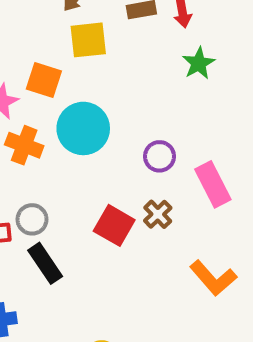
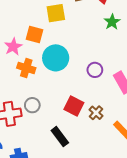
brown cross: (158, 214) -> (96, 113), moved
black rectangle: (45, 263) -> (60, 137), moved

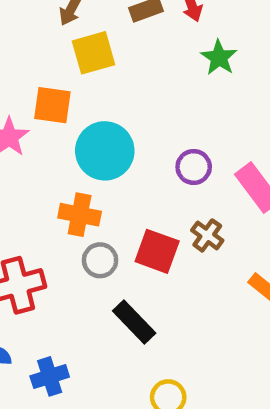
orange cross: (26, 68) -> (80, 215), moved
gray circle: (32, 105) -> (100, 260), moved
brown cross: (96, 113) -> (207, 235), moved

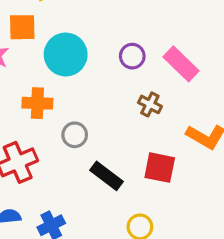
orange cross: (80, 215) -> (37, 103), moved
red square: (157, 251) -> (160, 168), moved

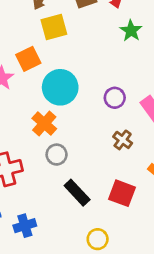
orange square: (22, 27) -> (28, 59), turned -35
orange cross: (37, 103) -> (44, 124), moved, turned 30

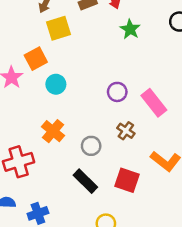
cyan circle: (60, 87) -> (56, 84), moved, size x0.6
orange cross: (44, 124) -> (53, 131), moved
gray circle: (57, 155) -> (91, 146), moved

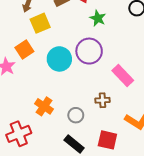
cyan circle: (56, 84) -> (59, 59), moved, size x1.5
purple circle: (117, 92) -> (89, 51), moved, size x1.6
brown cross: (126, 131) -> (103, 100), turned -32

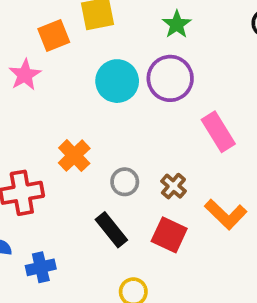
green star: (98, 18) -> (177, 24), moved
orange square: (24, 49) -> (54, 35), moved
brown cross: (103, 100) -> (173, 186), moved, turned 32

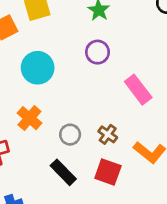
purple circle: (170, 78) -> (98, 52), size x0.7
cyan circle: (117, 81) -> (38, 68), moved

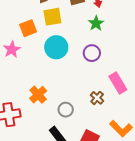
cyan circle: (38, 68) -> (56, 47), moved
brown cross: (108, 134) -> (97, 98), moved

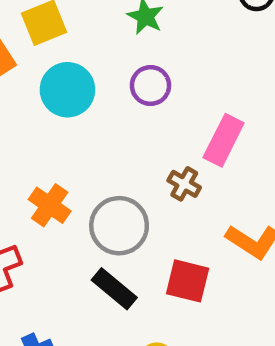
pink rectangle: (118, 83) -> (224, 140), turned 70
gray circle: (66, 110) -> (119, 226), size x1.6

